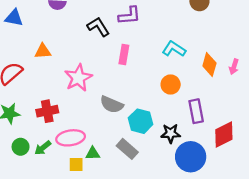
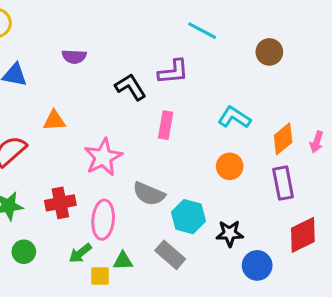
orange diamond: (209, 64) -> (283, 139), turned 35
purple rectangle: (196, 111) -> (283, 183), moved
pink ellipse: (71, 138) -> (103, 220), moved, turned -76
green arrow: (43, 148) -> (80, 253), moved
blue circle: (191, 157) -> (257, 265), size x0.7

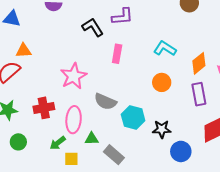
orange triangle: (54, 121) -> (24, 51), moved
gray rectangle: (170, 255) -> (114, 155), moved
green triangle: (123, 261) -> (92, 139), moved

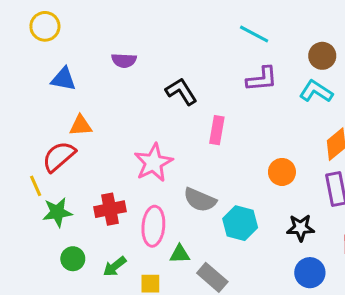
purple L-shape: (122, 17) -> (262, 79), moved
cyan L-shape: (165, 48) -> (316, 91), moved
black star: (162, 129) -> (301, 228), moved
green arrow: (58, 143) -> (115, 266), moved

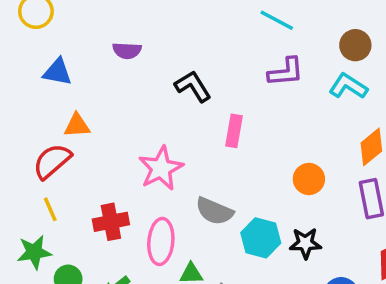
yellow line: (36, 186) -> (50, 209), moved
green star: (57, 212) -> (34, 252), moved
black star: (301, 228) -> (305, 243), moved

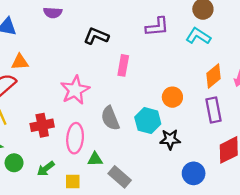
black L-shape: (193, 86) -> (96, 36), turned -35
gray semicircle: (214, 211) -> (110, 118), turned 45
cyan hexagon: (261, 238) -> (148, 121), moved

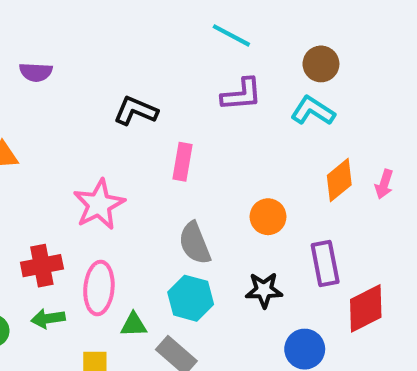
purple semicircle: (53, 13) -> (36, 72), moved
purple rectangle: (214, 110) -> (325, 264), moved
gray semicircle: (110, 118) -> (195, 243), moved
cyan hexagon: (148, 121) -> (191, 298), moved
green arrow: (46, 169) -> (48, 319), moved, turned 30

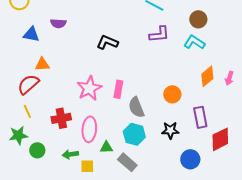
pink rectangle: (182, 162) -> (118, 89), moved
green arrow: (48, 319) -> (70, 154), moved

